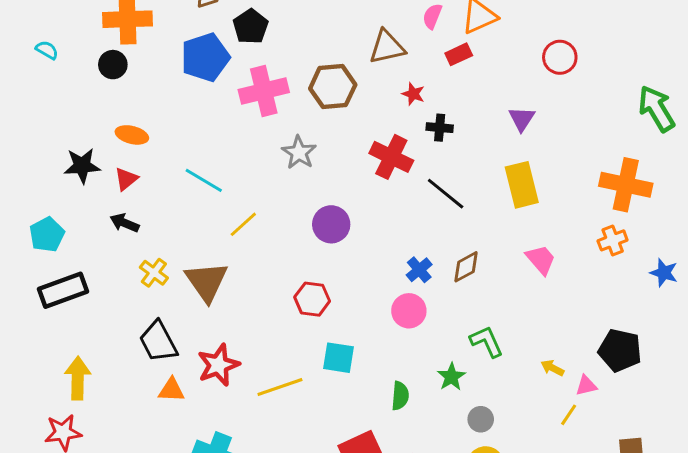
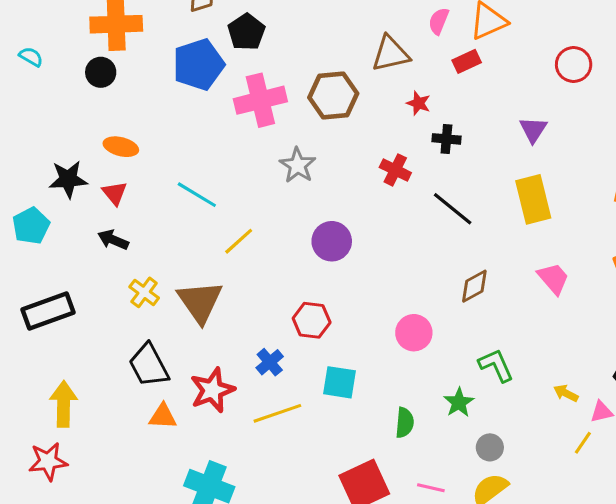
red cross: (391, 157) -> (395, 170), size x0.7
red triangle: (126, 179) -> (115, 193), turned -30
cyan pentagon: (47, 235) -> (31, 226), moved
blue cross: (419, 270) -> (270, 362), moved

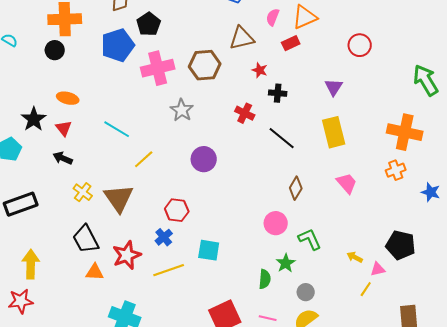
black star: (68, 179) -> (34, 119), turned -30
brown diamond: (474, 286) -> (296, 188), turned -30
red hexagon: (312, 320) -> (177, 210), moved
pink circle: (414, 333) -> (276, 223), moved
green semicircle: (405, 423) -> (265, 279), moved

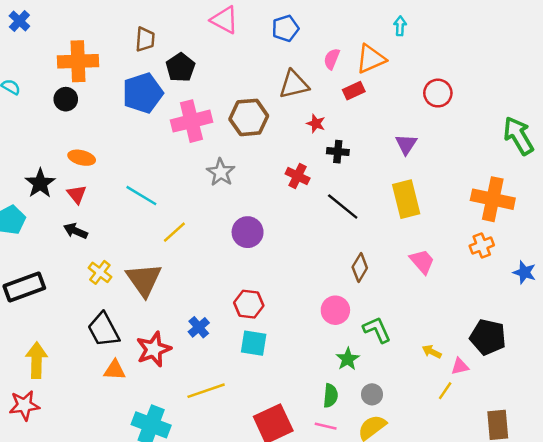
red hexagon: (177, 210) -> (249, 304), moved
yellow line: (169, 270) -> (206, 391), moved
green semicircle: (265, 279) -> (331, 396), moved

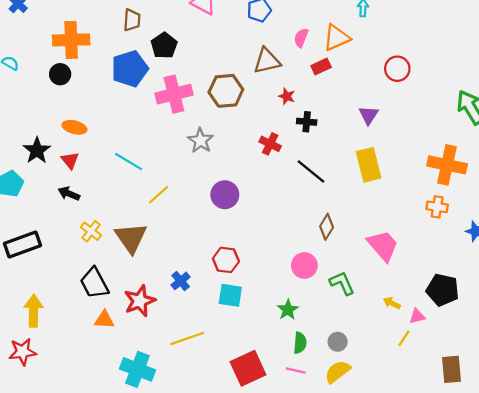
orange cross: (482, 246) -> (437, 207), turned 30
pink trapezoid: (422, 261) -> (383, 246), moved, size x1.4
green star: (348, 359) -> (288, 310), moved

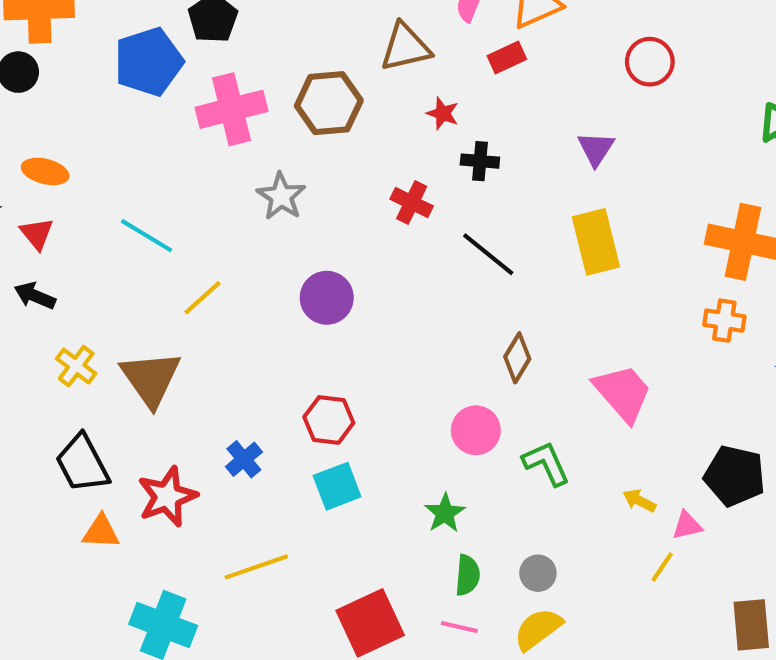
cyan square: (230, 295) -> (337, 486), turned -30

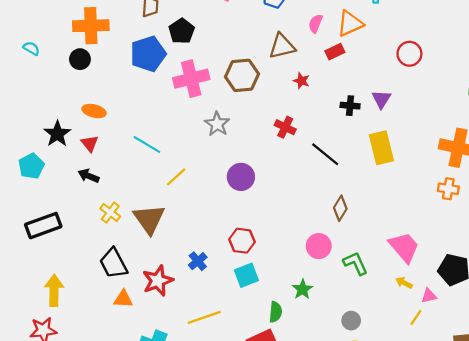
black cross: (480, 161) -> (350, 106), moved
pink trapezoid: (623, 393) -> (404, 247), moved
green semicircle: (468, 575) -> (276, 312), moved

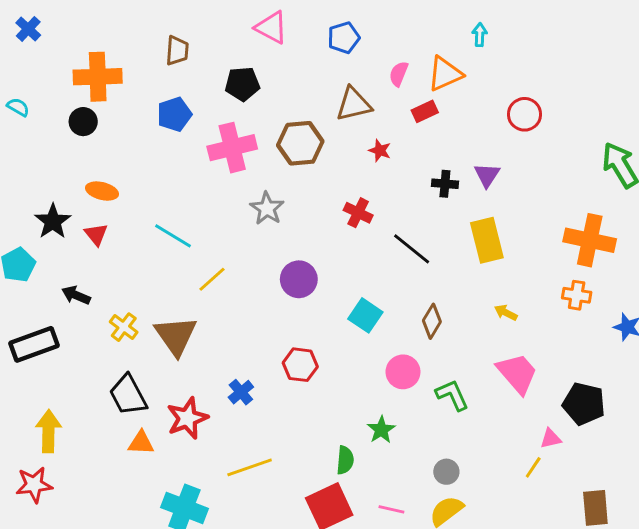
black pentagon: (182, 31) -> (242, 84), moved, turned 30
blue pentagon: (148, 54) -> (174, 114), size x0.7
black arrow: (89, 176) -> (76, 295), moved
cyan square: (246, 275) -> (365, 315), moved, turned -35
yellow arrow: (404, 283) -> (506, 313), moved

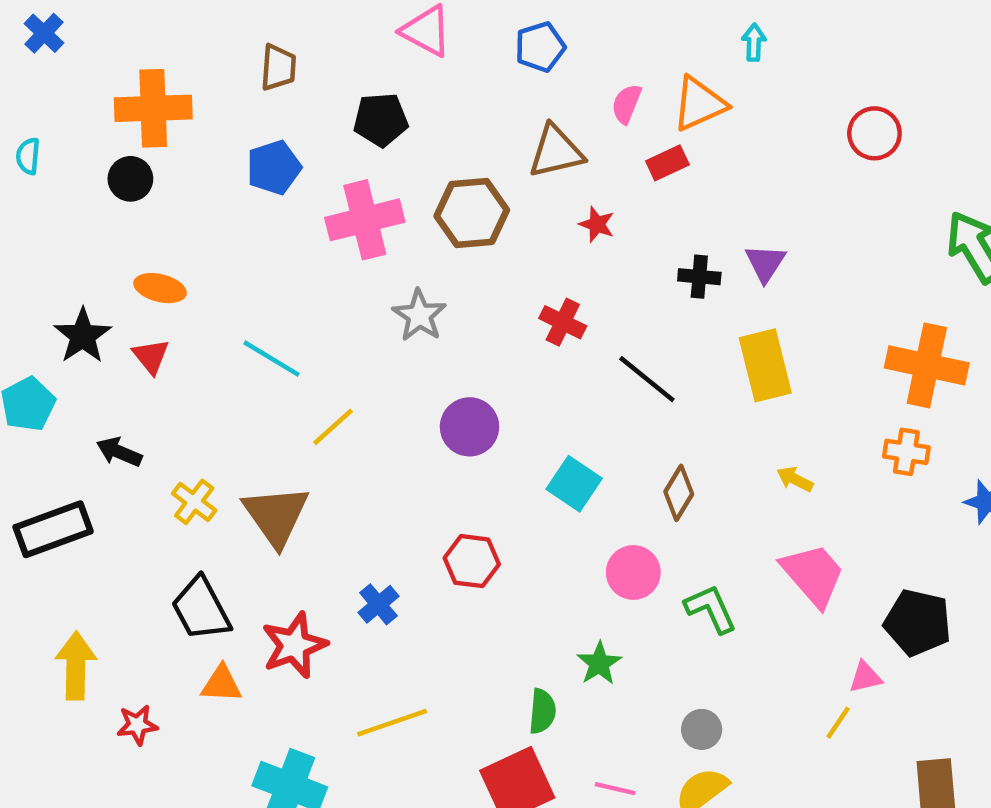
cyan semicircle: (18, 107) -> (28, 156), turned -115
red circle: (525, 114) -> (874, 133), moved
red star: (34, 485) -> (137, 725), moved, size x0.7

